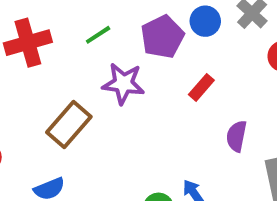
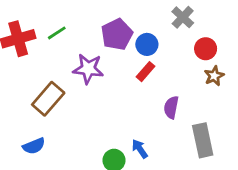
blue circle: (205, 21) -> (147, 44), moved
green line: (98, 35) -> (57, 33), moved

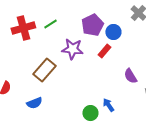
red rectangle: (145, 72) -> (104, 51), moved
purple semicircle: (171, 107) -> (130, 76), turned -42

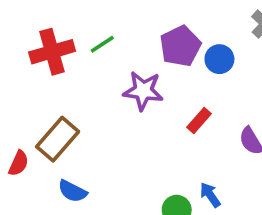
red rectangle: (104, 51) -> (199, 121), moved
brown rectangle: (44, 70) -> (58, 139), moved
blue semicircle: (34, 103) -> (72, 191), turned 49

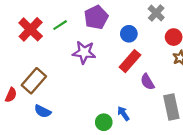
purple pentagon: (180, 46) -> (96, 17), moved
red cross: (52, 52) -> (31, 29), turned -30
red rectangle: (199, 121) -> (130, 61), moved, size x1.5

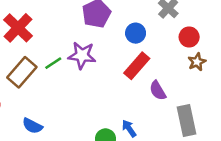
green line: (60, 25) -> (53, 63), moved
brown rectangle: (34, 81) -> (22, 72), moved

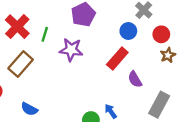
blue circle: (136, 33) -> (128, 31), moved
green line: (53, 63) -> (45, 34), moved, turned -40
gray rectangle: (186, 121) -> (159, 105), turned 40

